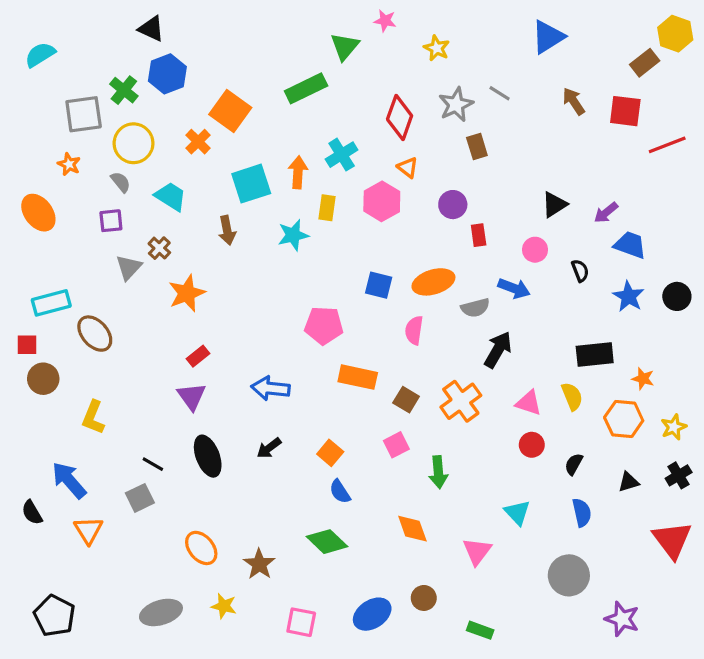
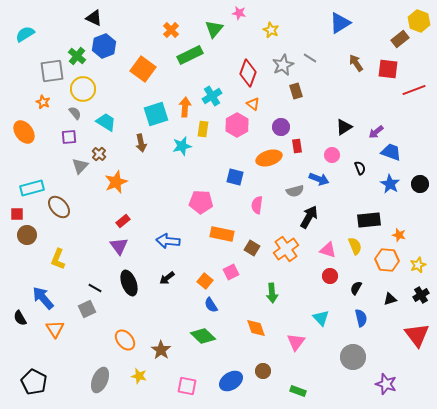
orange cross: (198, 142) -> (171, 30), moved
orange ellipse: (433, 282) -> (269, 158), moved
pink square: (396, 445) -> (231, 272), moved
gray ellipse: (161, 612) -> (100, 380), turned -50

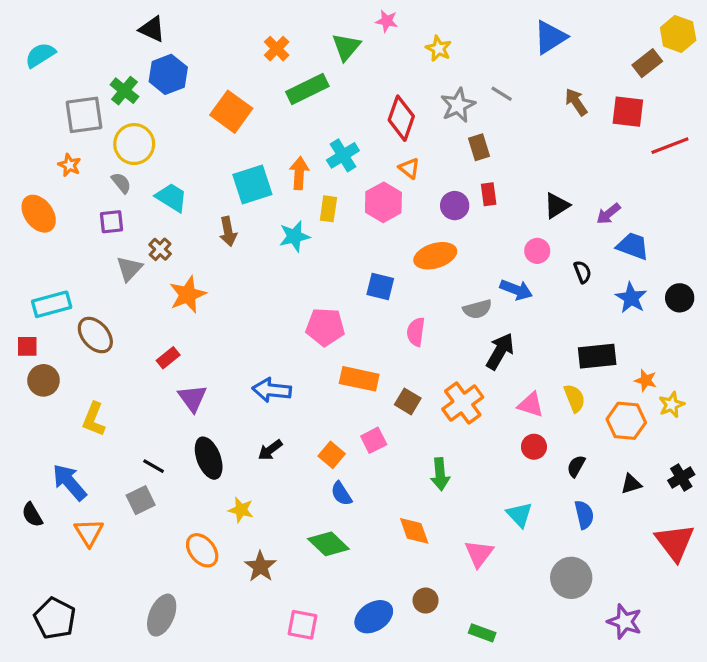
red rectangle: (297, 146) -> (489, 194), moved
red rectangle: (123, 221) -> (168, 358), moved
yellow star: (418, 265) -> (672, 405), moved
yellow star: (139, 376) -> (241, 510), moved

